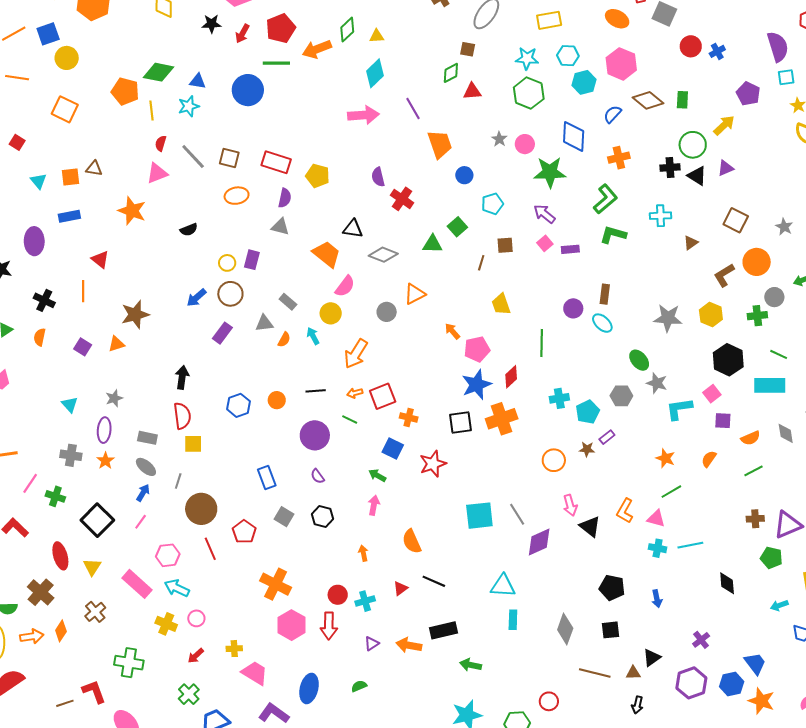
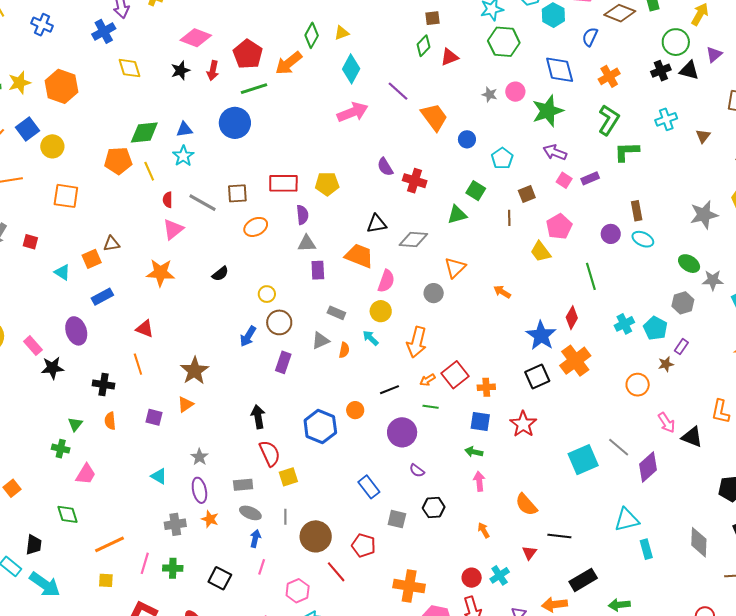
purple rectangle: (252, 260) -> (318, 270), moved
pink pentagon: (477, 349) -> (559, 227), moved
blue hexagon: (238, 405) -> (320, 427), size x1.4
black square: (97, 520) -> (220, 578), size x0.7

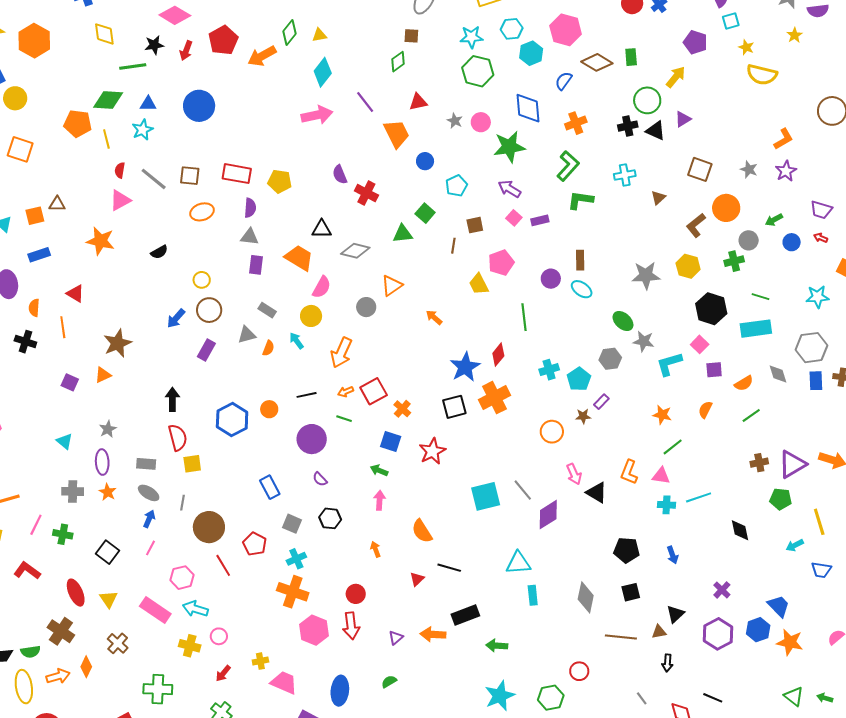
red triangle: (449, 57) -> (418, 102), moved
green line: (254, 89) -> (133, 67), moved
orange cross: (486, 387) -> (402, 409), turned 36
orange semicircle: (110, 421) -> (34, 308), moved
cyan cross: (500, 575) -> (296, 559), moved

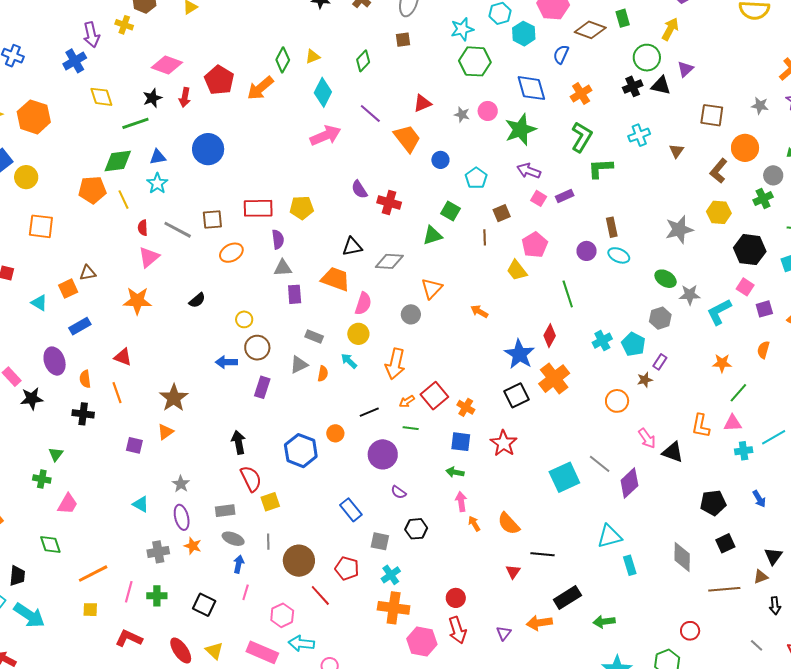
green diamond: (398, 62) -> (363, 61), moved
blue arrow: (176, 318) -> (226, 362), turned 60
orange arrow: (376, 549) -> (474, 524), moved

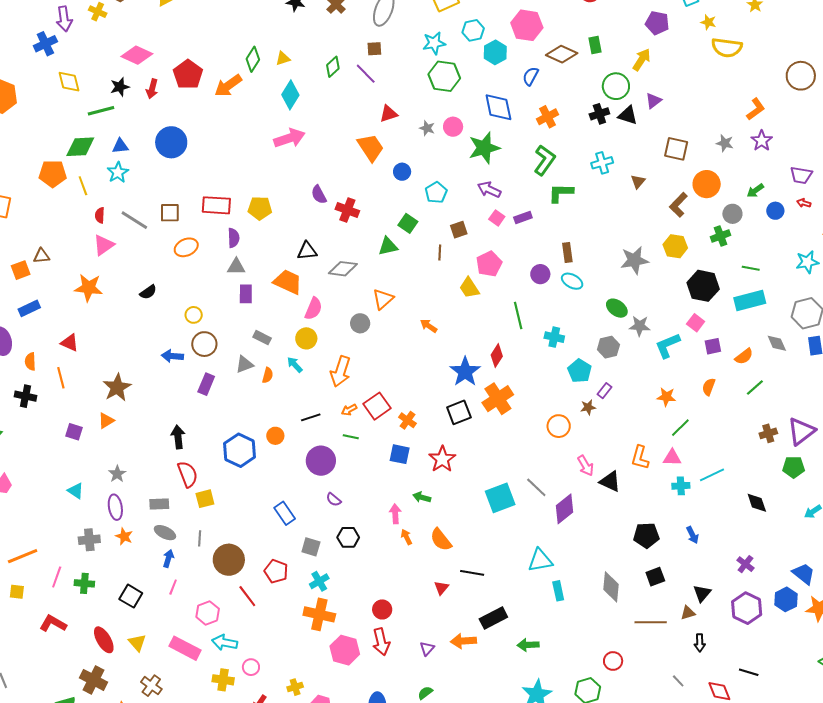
purple line: (370, 113) -> (366, 74), moved
cyan cross: (602, 341) -> (554, 337), moved, turned 36
green arrow: (455, 472) -> (422, 497), moved

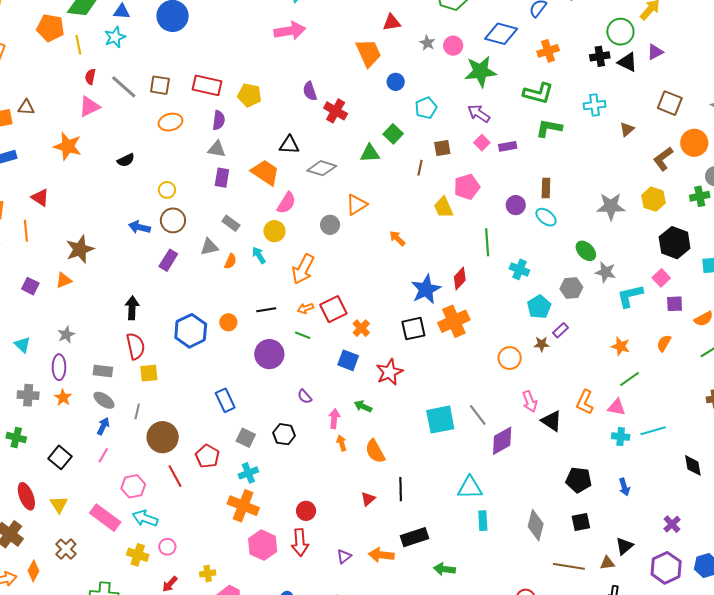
blue diamond: (498, 107) -> (501, 34), turned -72
green L-shape: (545, 160) -> (538, 93), turned 60
purple semicircle: (334, 500) -> (305, 397), moved
black line: (472, 573) -> (401, 489), turned 70

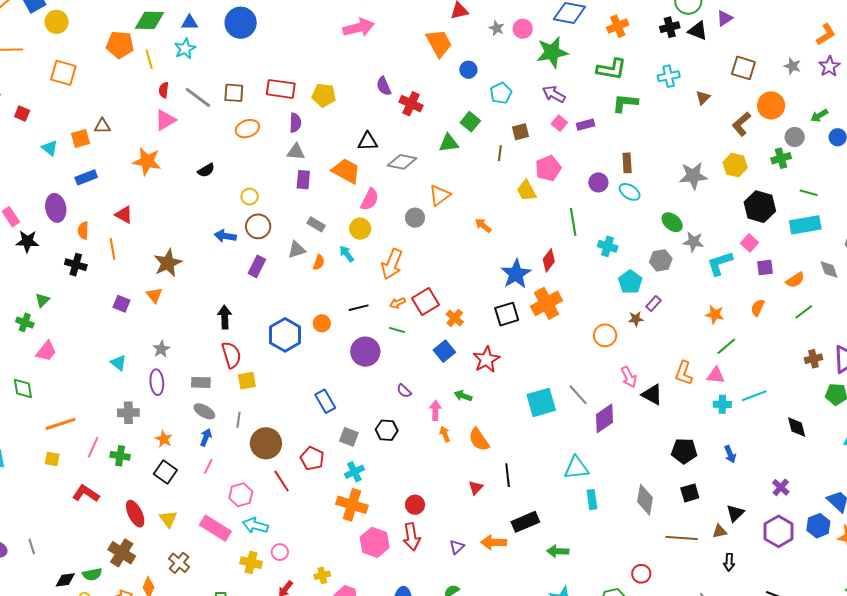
orange triangle: (64, 280) -> (154, 295), turned -42
blue square: (348, 360) -> (444, 351), turned 35
orange star: (63, 398) -> (164, 439), moved

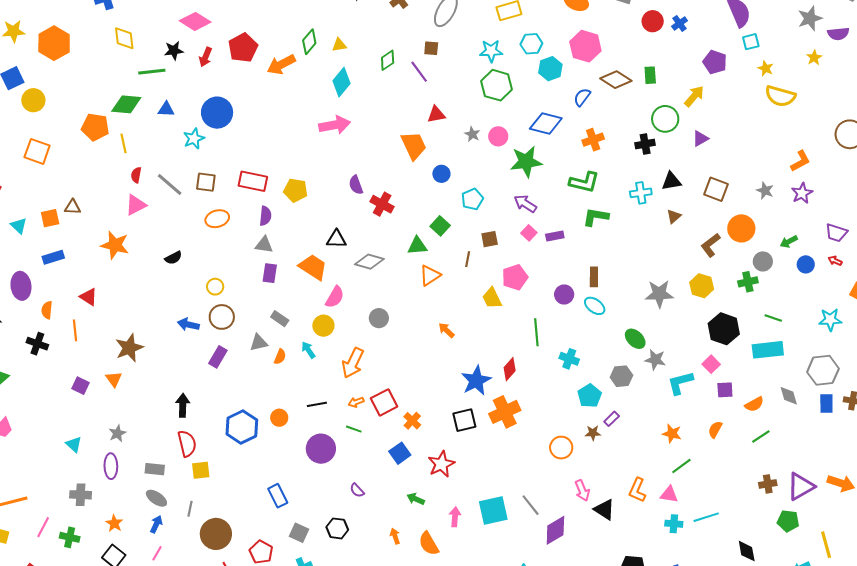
black triangle: (698, 31) -> (671, 181), moved, turned -35
cyan star: (185, 49) -> (194, 139), moved
orange triangle: (440, 195) -> (430, 275), moved
pink arrow: (435, 410) -> (455, 517), moved

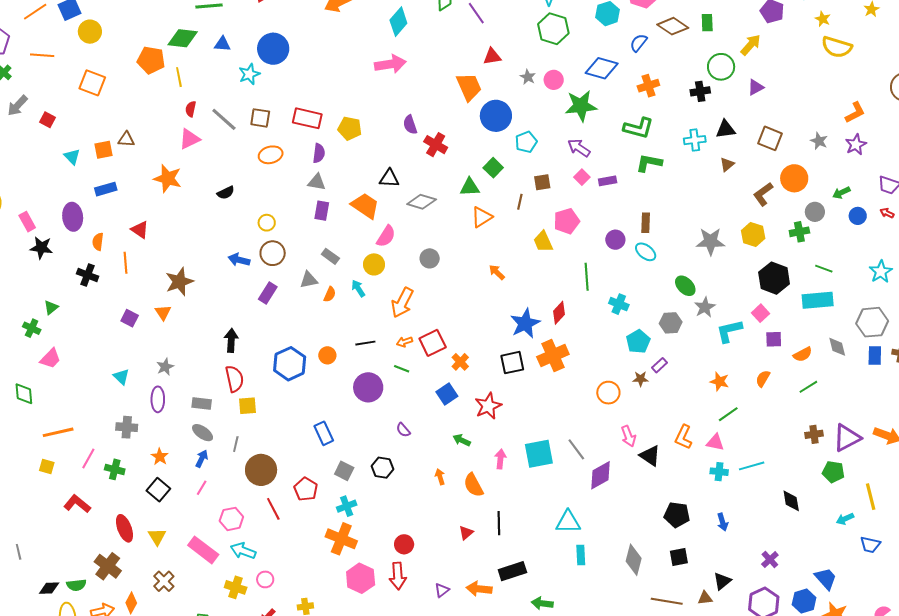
blue circle: (441, 174) -> (496, 116), size x1.8
cyan star: (830, 320) -> (881, 272), turned -30
gray star: (655, 360) -> (705, 307), turned 30

